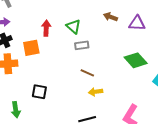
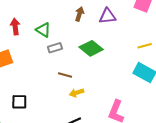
brown arrow: (110, 17) -> (79, 14), turned 96
red arrow: (46, 28) -> (15, 27), moved
green diamond: (136, 60) -> (91, 48), moved

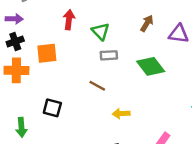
brown line: (65, 75) -> (97, 86), moved

